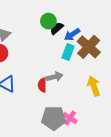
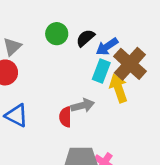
green circle: (48, 21) -> (57, 34), moved
yellow arrow: (94, 86) -> (118, 88), moved

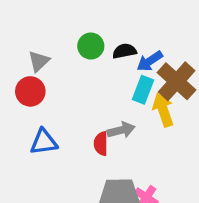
black semicircle: (85, 38) -> (124, 51), turned 30
blue triangle: (17, 115) -> (44, 142), turned -35

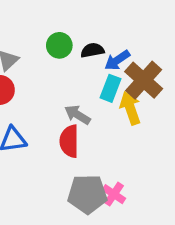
gray arrow: (121, 130) -> (77, 115), moved, turned -135
red semicircle: (101, 144) -> (69, 141), size x1.4

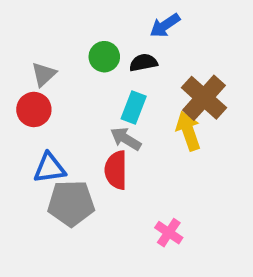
blue arrow: (117, 60) -> (165, 25), moved
cyan rectangle: (111, 88) -> (134, 108), moved
gray pentagon: (87, 194) -> (71, 203), moved

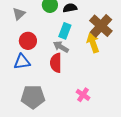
red circle: (34, 109) -> (28, 41), moved
gray pentagon: (71, 203) -> (33, 97), moved

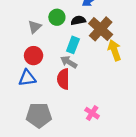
gray triangle: (19, 14) -> (35, 27), moved
brown cross: (101, 26) -> (101, 29), moved
yellow arrow: (93, 43) -> (114, 50), moved

